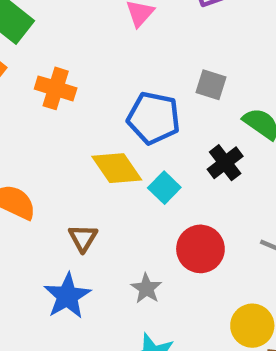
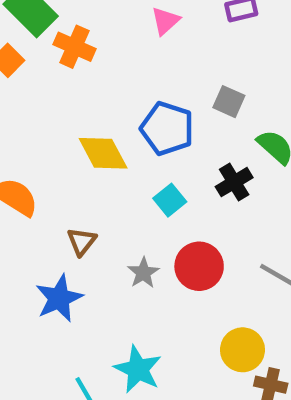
orange cross: (56, 88) -> (75, 47), moved
yellow diamond: (117, 168) -> (103, 153), moved
gray star: (146, 288) -> (143, 273), moved

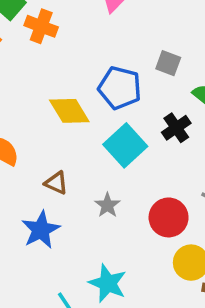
cyan square: (170, 200) -> (125, 145), size x1.6
brown triangle: (82, 241) -> (56, 183), turned -40
red circle: (199, 266) -> (169, 217), moved

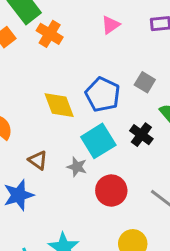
black cross: (176, 128) -> (141, 135), turned -30
gray star: (107, 205) -> (77, 167), moved, turned -30
red circle: (169, 217) -> (111, 191), moved

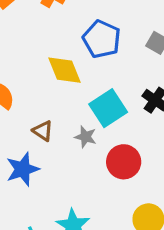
blue pentagon: (103, 94) -> (102, 39), moved

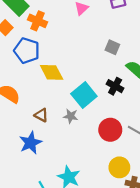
blue pentagon: (102, 39) -> (27, 51), moved
red circle: (124, 162) -> (110, 130), moved

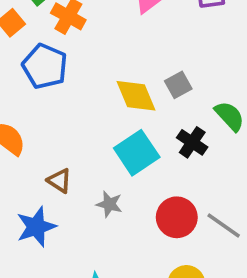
gray square: (112, 47) -> (178, 85), moved, turned 32
yellow diamond: (52, 72) -> (136, 96), moved
gray star: (71, 116) -> (109, 204), moved

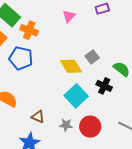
red circle: (177, 217) -> (90, 127), moved

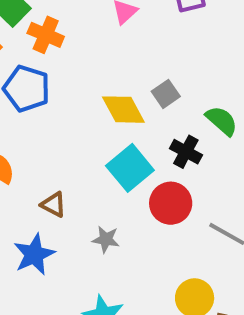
gray star: (66, 125) -> (106, 239), moved
red circle: (90, 127) -> (171, 203), moved

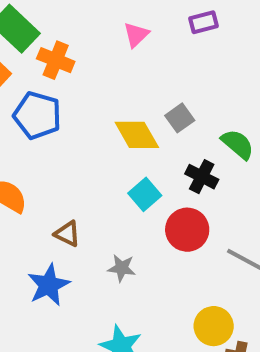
cyan square: (130, 168) -> (145, 194), size x0.7

